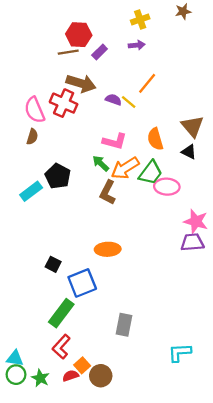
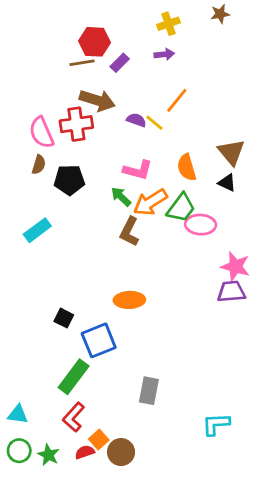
red cross: (64, 103) -> (76, 124), turned -32
black pentagon: (58, 176) -> (69, 180), moved, turned -30
cyan triangle: (15, 358) -> (18, 414), moved

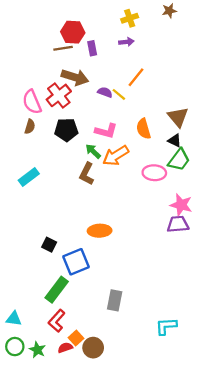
purple rectangle: (120, 63) -> (92, 48), turned -56
red cross: (76, 124) -> (59, 95), turned -30
black pentagon: (69, 180) -> (66, 130), moved
green trapezoid: (181, 208) -> (179, 160), moved
brown L-shape: (129, 232) -> (87, 174), moved

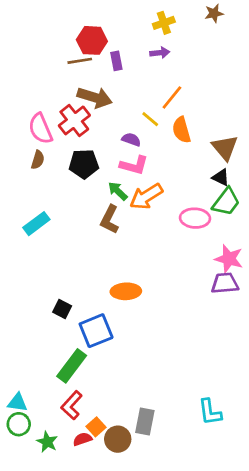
purple semicircle: (105, 92) -> (131, 139), moved
orange semicircle: (144, 129) -> (181, 130), moved
gray rectangle: (115, 300) -> (145, 421), moved
cyan L-shape: (166, 326) -> (210, 412), turned -95
green circle: (15, 347) -> (19, 424), moved

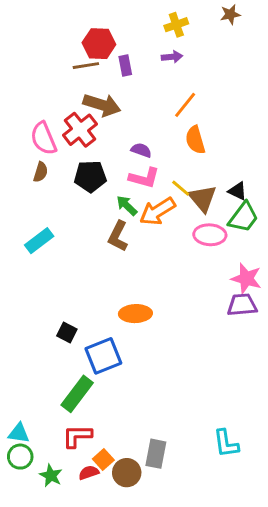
yellow line: (150, 119) -> (181, 188), moved
brown triangle: (225, 148) -> (203, 198), moved
red L-shape: (72, 405) -> (77, 436), turned 48

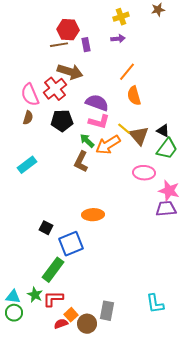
purple semicircle: (141, 150) -> (97, 103), size x1.6
pink ellipse: (210, 235) -> (144, 173), moved
green star: (51, 476) -> (35, 295), moved

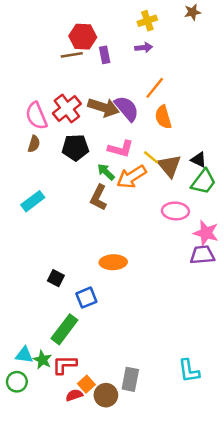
brown arrow: (70, 72) -> (103, 107), moved
purple semicircle: (97, 103) -> (127, 109), moved, turned 30
blue square: (71, 244) -> (86, 298), size x0.7
cyan triangle: (13, 297) -> (24, 355), moved

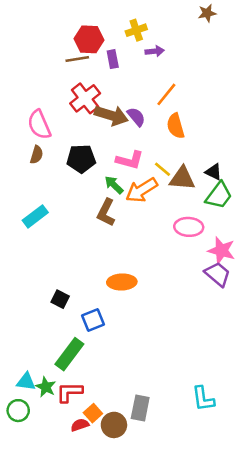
yellow cross: (147, 21) -> (136, 30), moved
red cross: (67, 109) -> (85, 98), moved
purple semicircle: (127, 109) -> (136, 117), size x0.7
brown triangle: (169, 166) -> (182, 178), turned -45
purple trapezoid: (202, 255) -> (218, 274), turned 45

